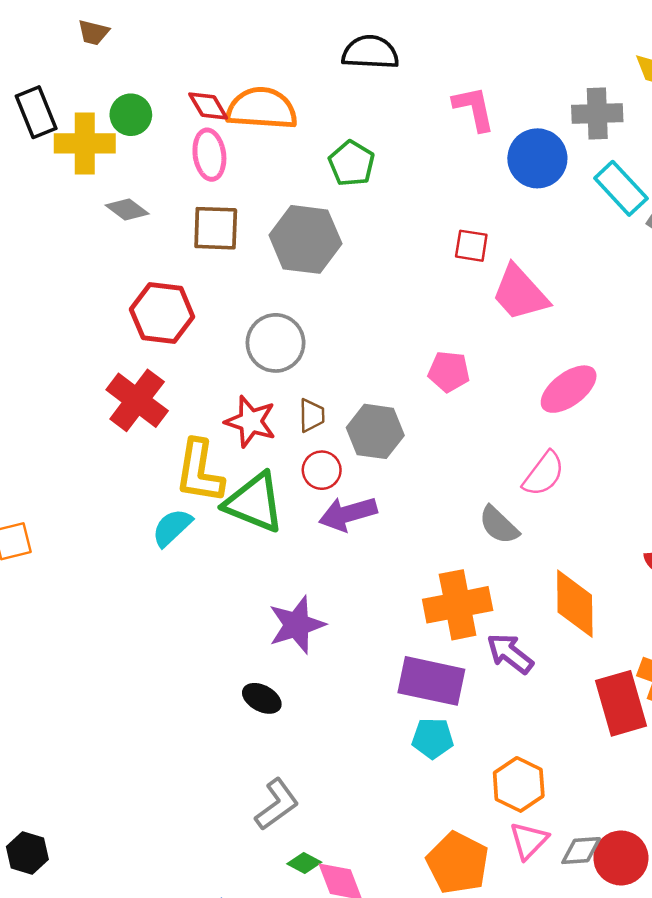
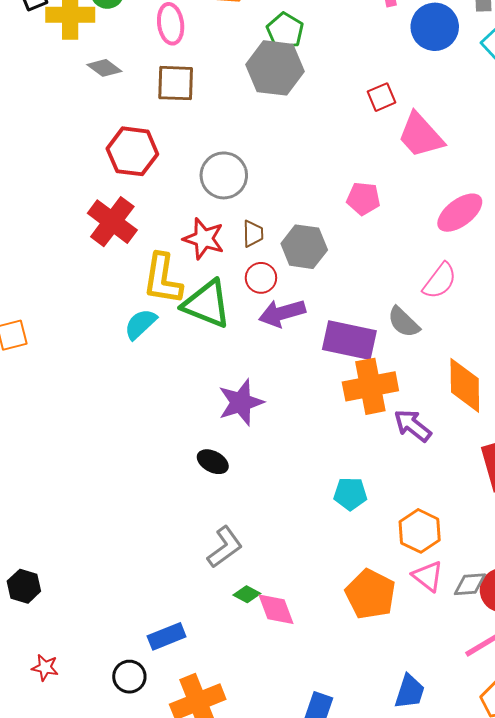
gray hexagon: (305, 239) -> (275, 68), moved
red square: (471, 246) -> (381, 97), turned -32
purple rectangle: (431, 681) -> (349, 340), moved
pink triangle: (529, 841) -> (428, 576), turned -36

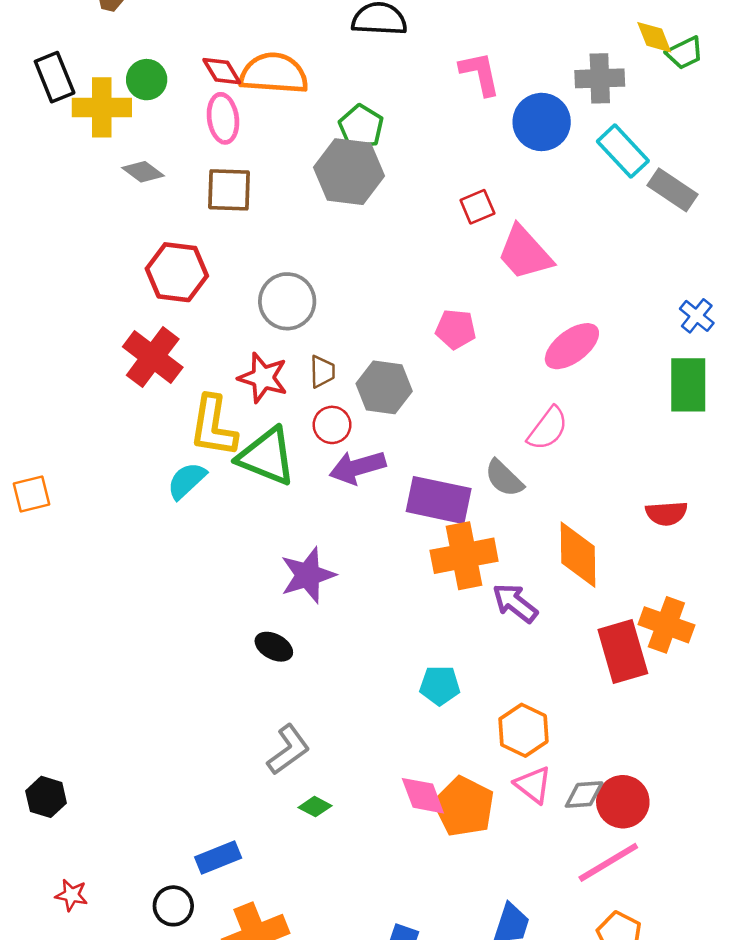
pink diamond: (276, 609) -> (423, 796), moved

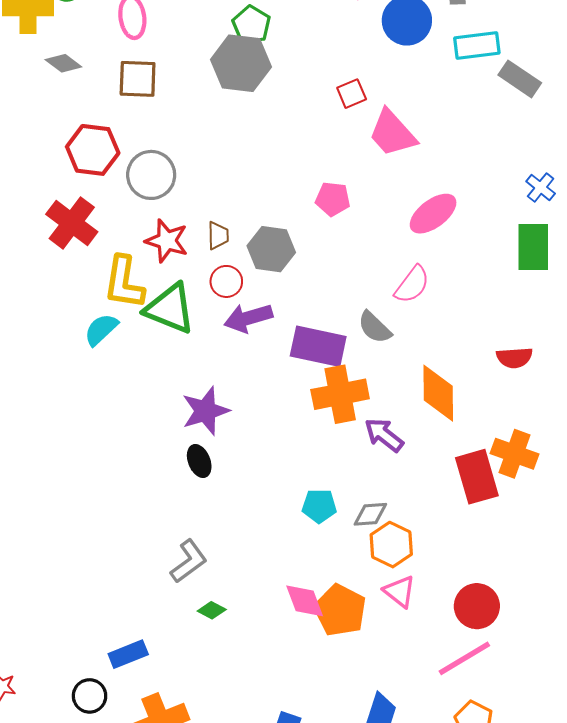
cyan rectangle: (623, 151) -> (477, 46), turned -54
gray circle: (287, 301) -> (151, 175), moved
black ellipse: (274, 647) -> (199, 461), moved, turned 40
gray diamond: (584, 794) -> (370, 514), moved

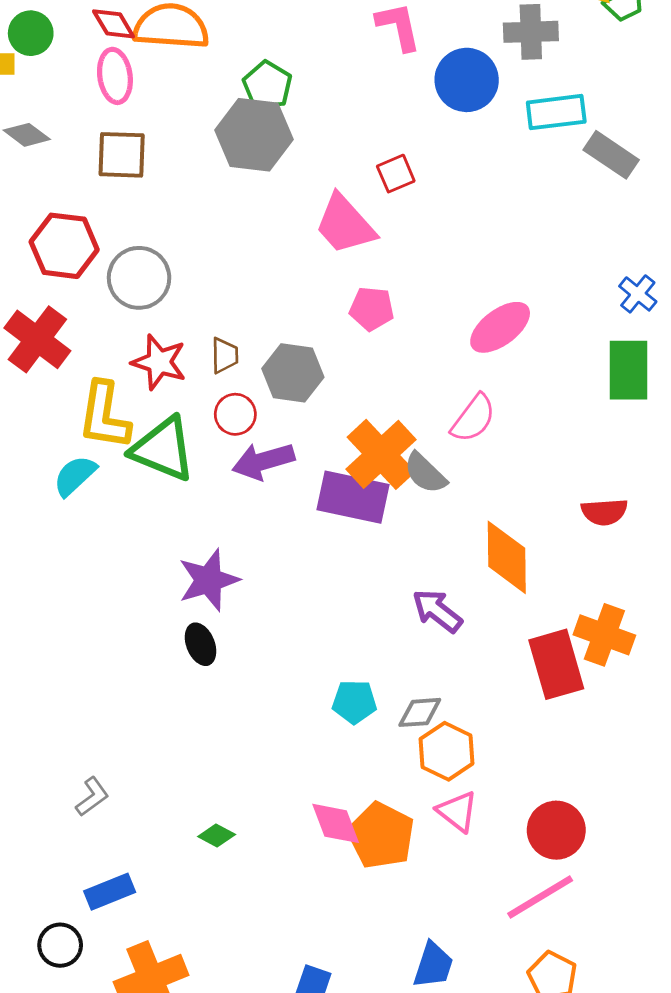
pink trapezoid: (392, 133) -> (345, 224), moved
orange cross: (340, 394) -> (381, 454), moved, turned -32
gray L-shape: (189, 561) -> (92, 797), moved, size x0.7

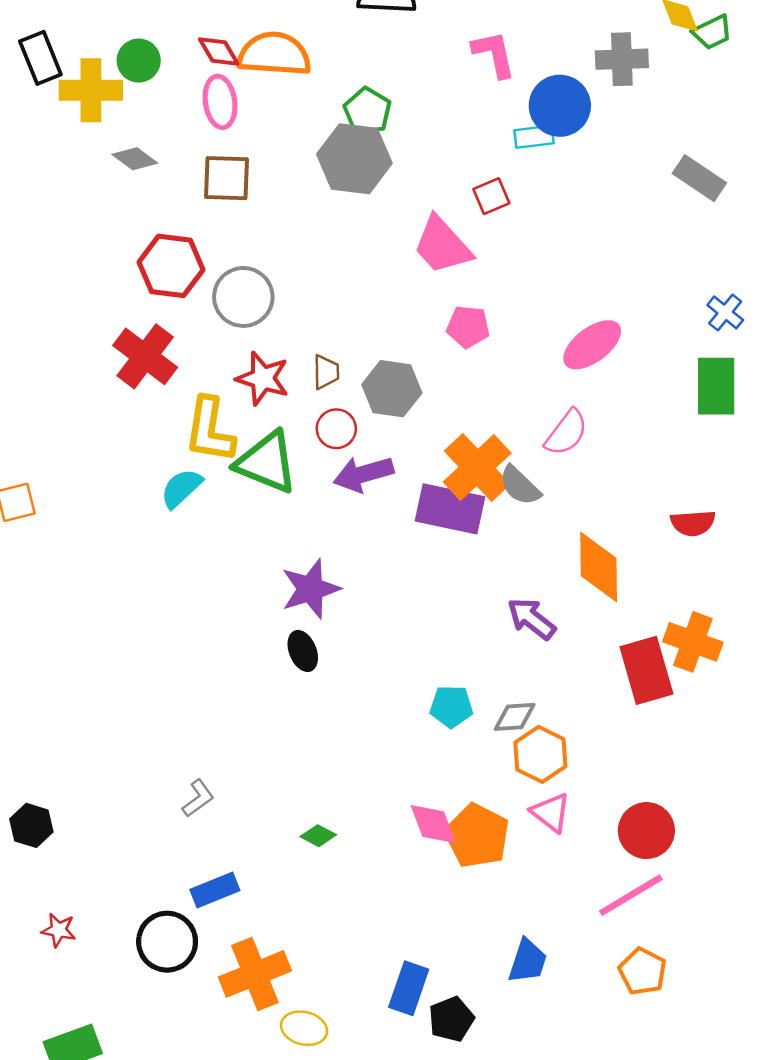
cyan rectangle: (556, 112) -> (534, 137), moved, size x0.7
black circle: (60, 945) -> (167, 942), size x1.4

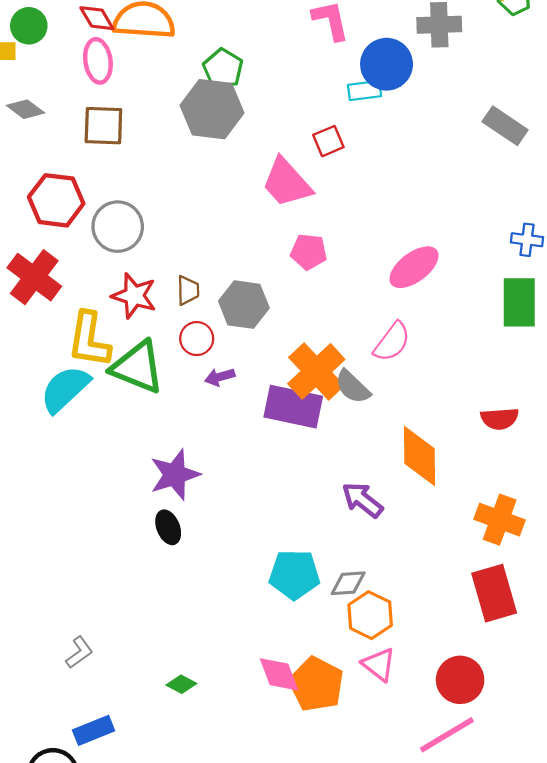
blue cross: (725, 312) -> (527, 240), turned -32
purple arrow: (363, 474) -> (220, 377), size x0.6
cyan semicircle: (181, 488) -> (65, 389), size x1.4
red rectangle: (646, 670) -> (494, 593), moved
cyan pentagon: (451, 707) -> (294, 574), size x1.4

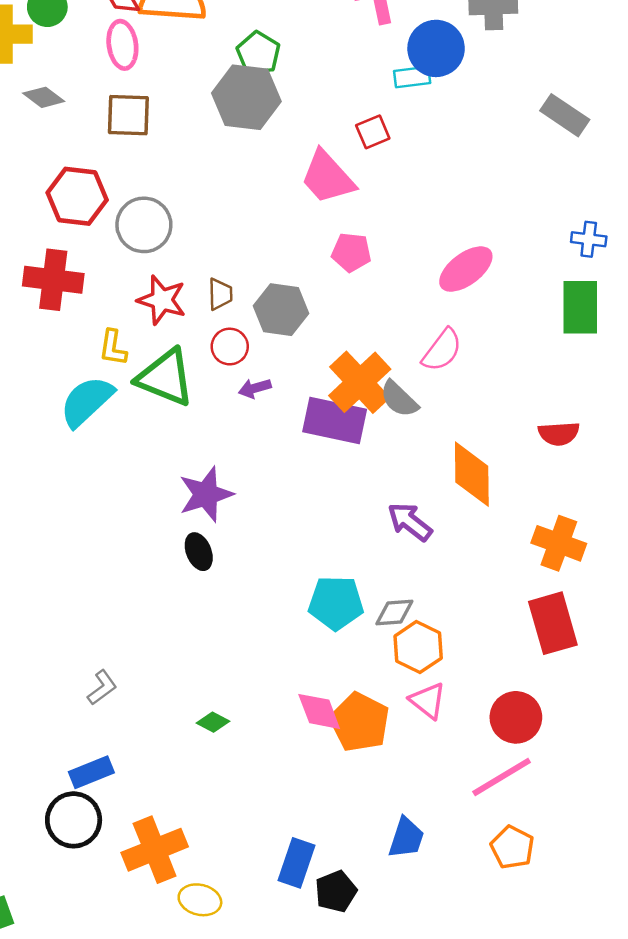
red cross: (34, 277) -> (53, 280), turned -30
yellow L-shape: (89, 340) -> (113, 348), size x0.6
blue rectangle: (94, 730) -> (91, 772), moved

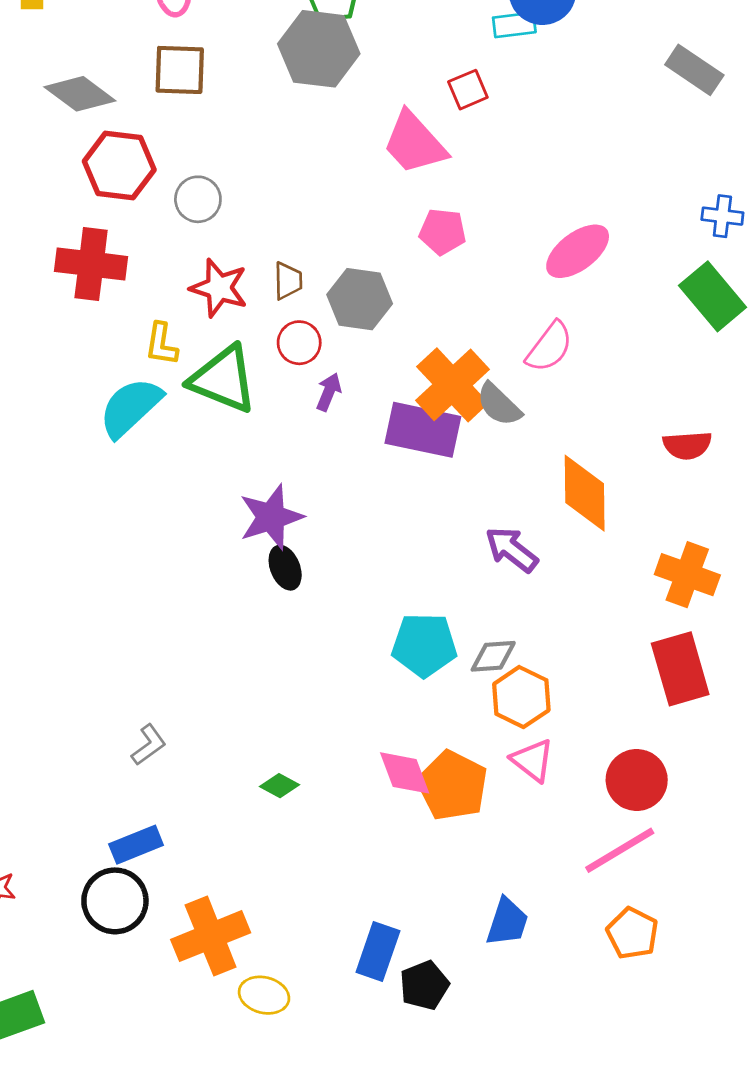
gray diamond: (44, 97) -> (80, 94), moved, size x1.4
gray circle: (144, 225) -> (198, 199), size x0.7
green rectangle: (580, 307) -> (713, 296), turned -40
purple arrow: (255, 388) -> (329, 392), turned 128
black ellipse: (199, 552) -> (285, 568), moved

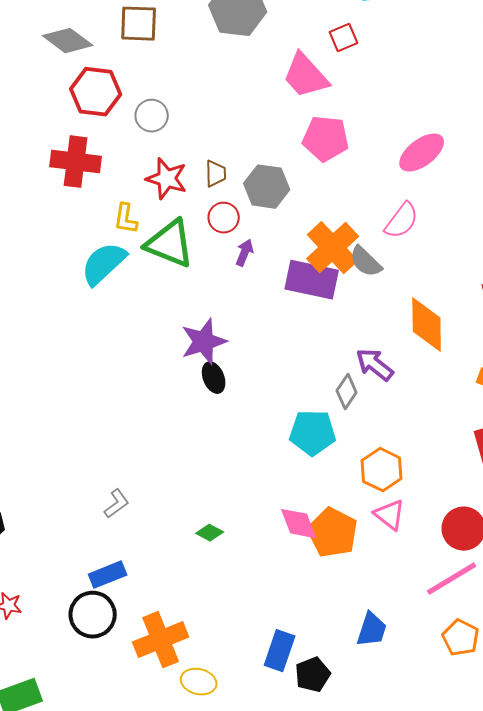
pink pentagon: (443, 232) -> (326, 139), size x1.4
gray diamond: (493, 656) -> (347, 392), moved, turned -52

